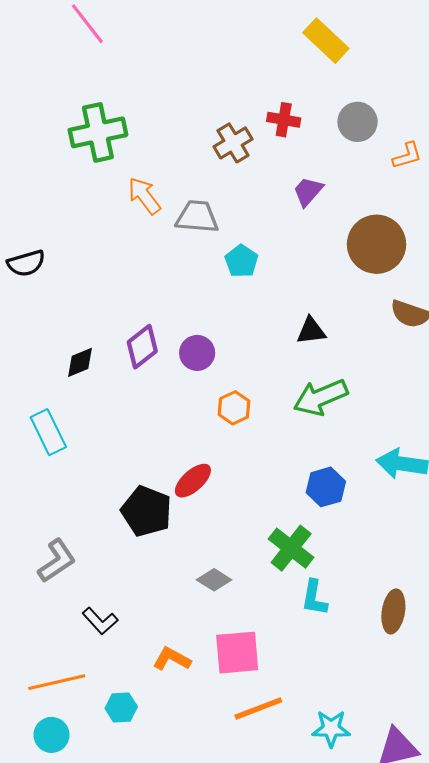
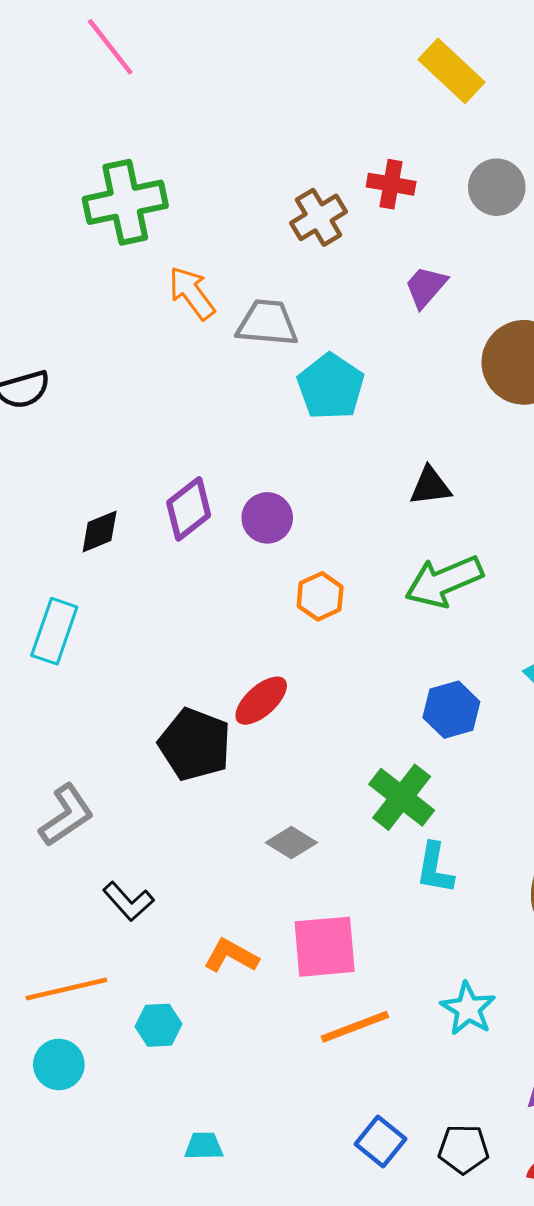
cyan pentagon: (241, 261) -> (331, 387), size x1.4
cyan rectangle: (48, 432) -> (54, 631), turned 45
cyan star: (331, 729) -> (468, 1009), moved, turned 30

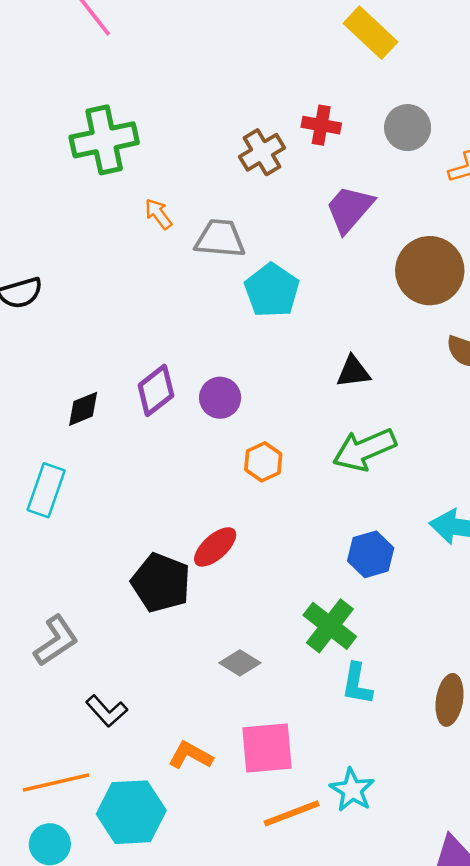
purple trapezoid: (426, 287) -> (350, 209), size x1.4
orange arrow: (192, 293) -> (158, 214), size x0.7
cyan star: (468, 1009) -> (352, 790), moved
cyan hexagon: (159, 1025) -> (131, 812), size x1.8

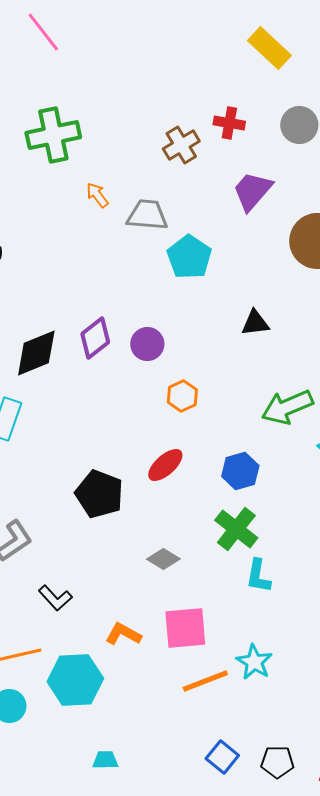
black diamond: (83, 409) -> (36, 353), size x1.6
green arrow: (364, 450) -> (287, 407), moved
red ellipse: (215, 547) -> (165, 465), moved
blue hexagon: (371, 554) -> (240, 471), moved

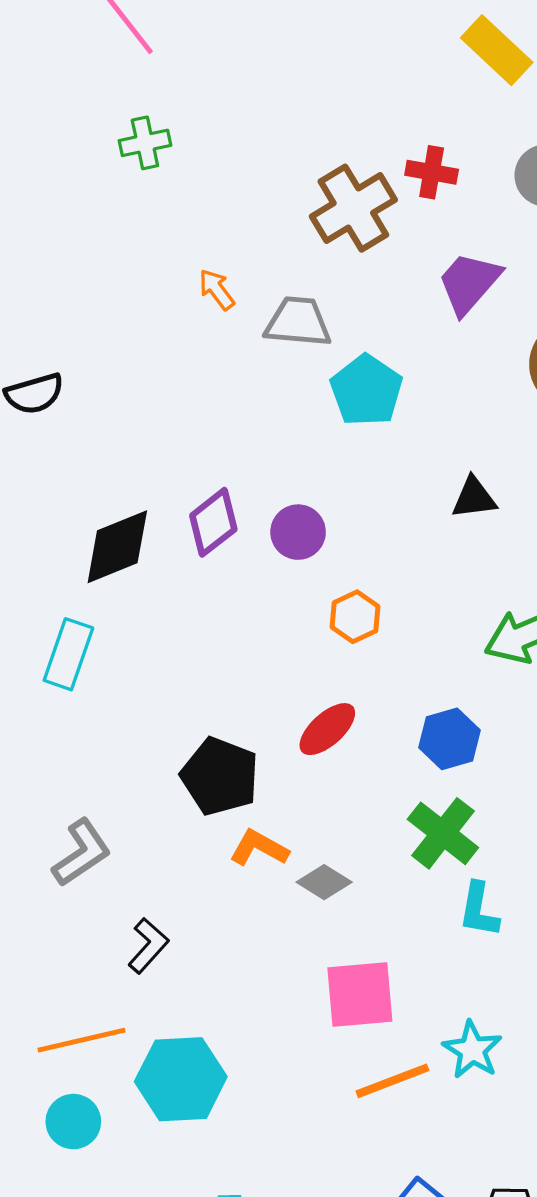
green cross: (53, 135) -> (145, 143), moved, size x0.6
brown cross: (181, 145) -> (353, 208), size x1.4
black L-shape: (55, 598) -> (148, 946), turned -96
orange L-shape: (123, 634) -> (259, 848), moved

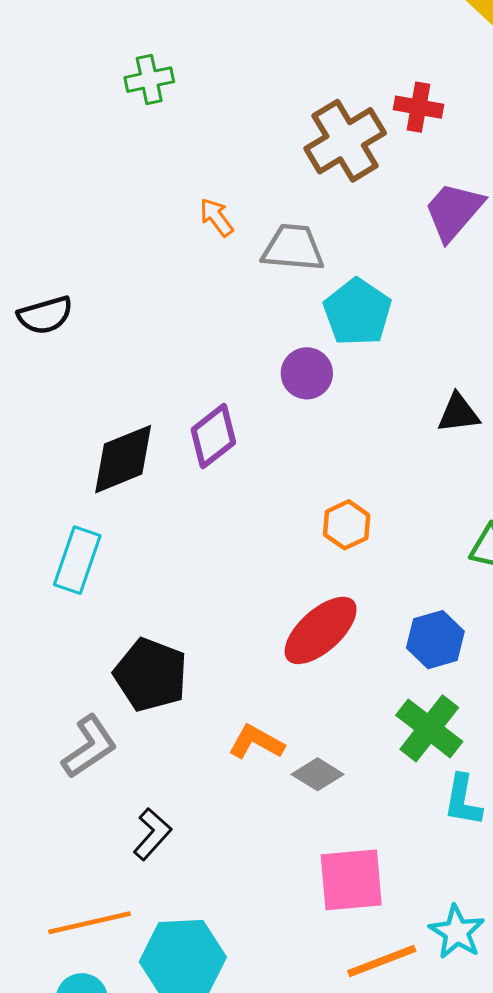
purple circle: (298, 532) -> (307, 373), moved
red ellipse: (327, 729) -> (321, 630), size x1.4
black pentagon: (220, 776) -> (151, 675), moved

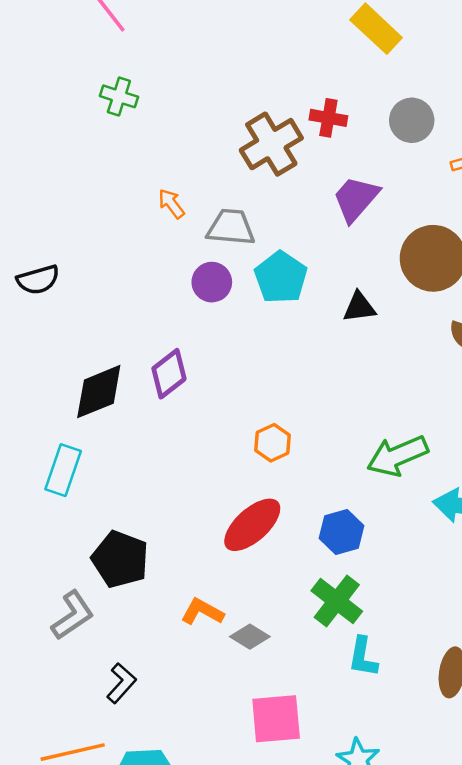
green cross: (149, 80) -> (119, 96), turned 30
purple circle: (307, 373) -> (212, 282), moved
black triangle: (458, 413) -> (359, 307), moved

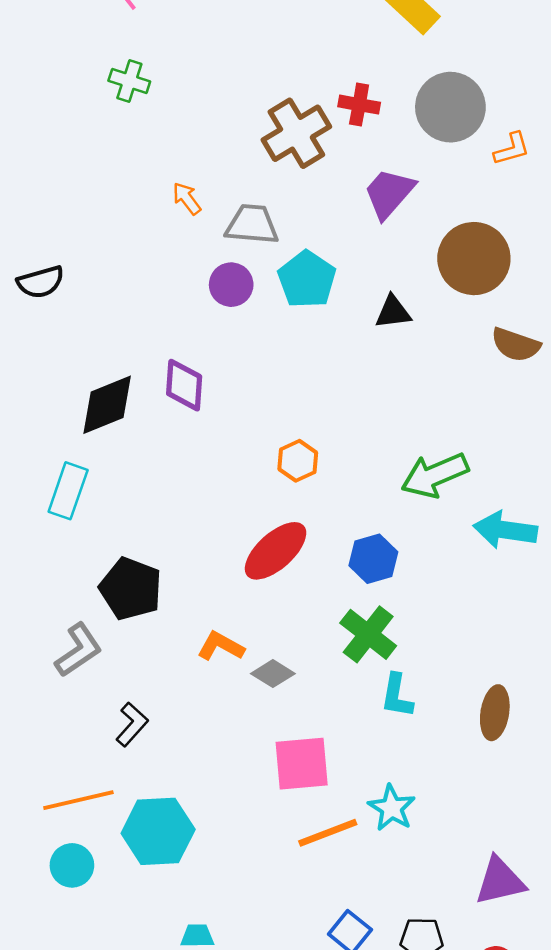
gray circle: (412, 120) -> (450, 107), size x1.4
purple diamond: (169, 374) -> (184, 385), turned -48

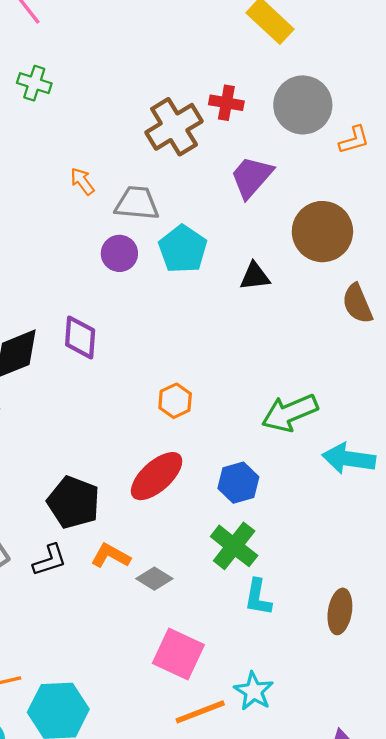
brown semicircle: (516, 345) -> (357, 304), turned 48
black pentagon: (131, 589) -> (74, 502), moved
black L-shape: (132, 724) -> (50, 560), moved, turned 30
pink square: (302, 764) -> (178, 654), turned 30

